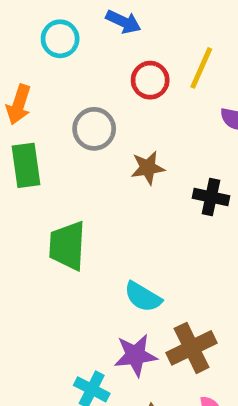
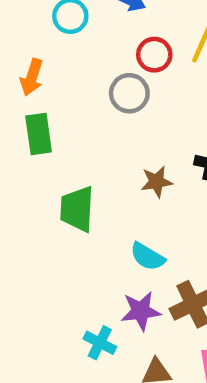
gray circle: (94, 129) -> (129, 93), moved
brown star: (148, 168) -> (157, 182), moved

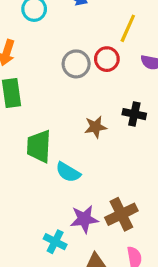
red circle: (154, 55) -> (107, 59), moved
cyan semicircle: (147, 257) -> (68, 172), moved

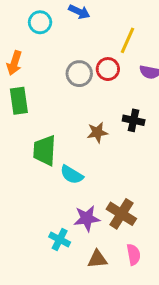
brown cross: (121, 214) -> (121, 214), turned -32

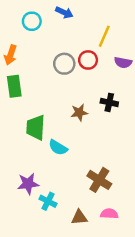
purple star: (87, 218) -> (28, 184), moved
pink semicircle: (134, 255) -> (109, 214), turned -77

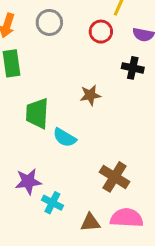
gray circle: (64, 64) -> (49, 22), moved
black cross: (109, 102) -> (133, 68), moved
pink semicircle: (109, 214) -> (127, 218), size x1.5

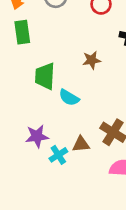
cyan cross: (52, 203) -> (58, 155), turned 30
brown triangle: (90, 222) -> (81, 144), moved

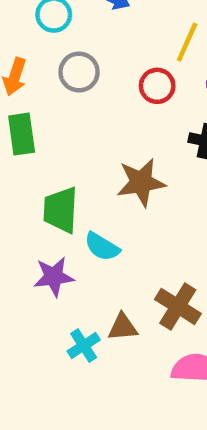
brown star: (92, 60) -> (141, 182), size x1.5
purple star: (37, 136) -> (54, 277), moved

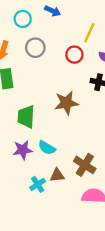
cyan semicircle: (102, 247) -> (47, 148), moved

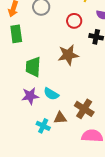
red circle: (74, 55) -> (74, 21), moved
cyan cross: (38, 184) -> (43, 126), turned -32

